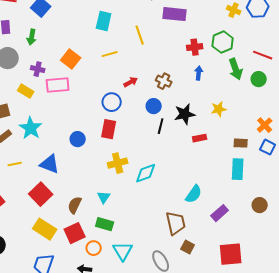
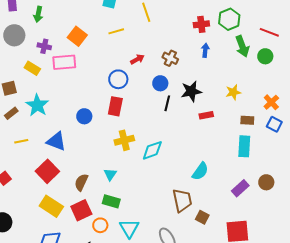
yellow star: (219, 109) -> (233, 92), moved
purple rectangle: (220, 213) -> (240, 188), moved
brown square: (188, 247) -> (202, 217), moved

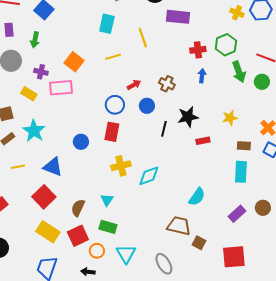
blue circle: (160, 83) -> (147, 106), moved
brown trapezoid: (182, 200) -> (179, 226), turned -65

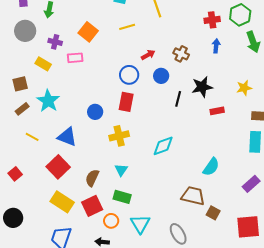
pink rectangle: (61, 88) -> (75, 58), size x0.7
yellow cross: (121, 166) -> (119, 136), moved
yellow line: (18, 167) -> (32, 137), turned 40

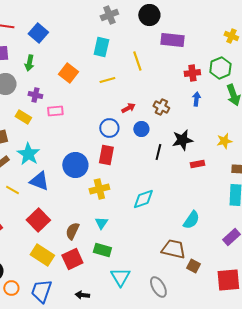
orange square: (88, 32) -> (68, 73), moved
blue circle: (95, 112) -> (75, 165), size x1.6
blue triangle: (67, 137) -> (39, 181), moved
orange circle: (111, 221) -> (11, 288), moved

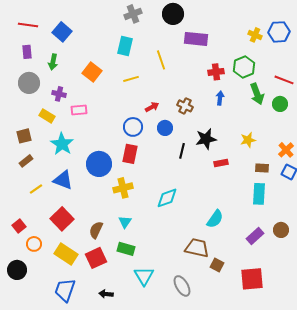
cyan star: (28, 154) -> (62, 144), moved
yellow line: (12, 190) -> (36, 189), turned -64
orange circle: (11, 288) -> (34, 244), moved

